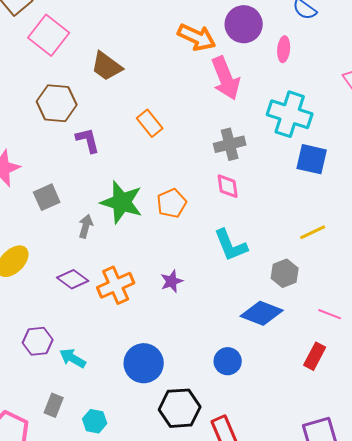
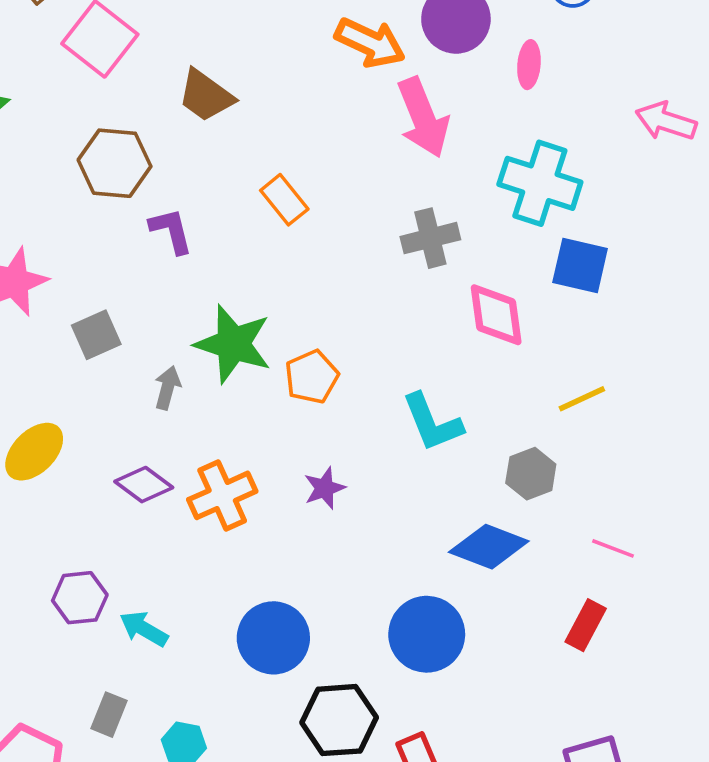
pink diamond: (228, 186) -> (496, 315), moved, size x1.4
orange pentagon: (172, 203) -> (312, 377), moved
blue circle: (228, 361) -> (427, 634), size x1.5

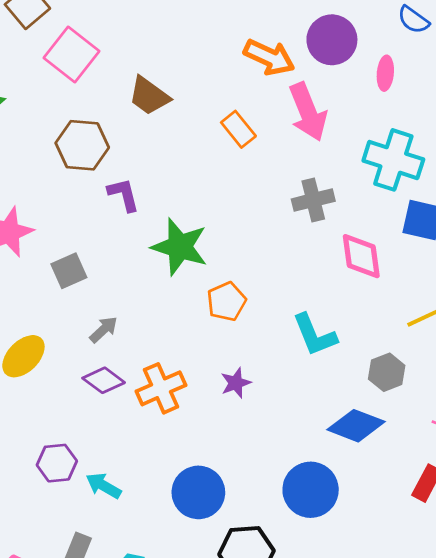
orange rectangle: (284, 200) -> (238, 129), moved
green star: (233, 344) -> (180, 247), moved
gray arrow: (167, 388) -> (104, 330), moved, turned 32

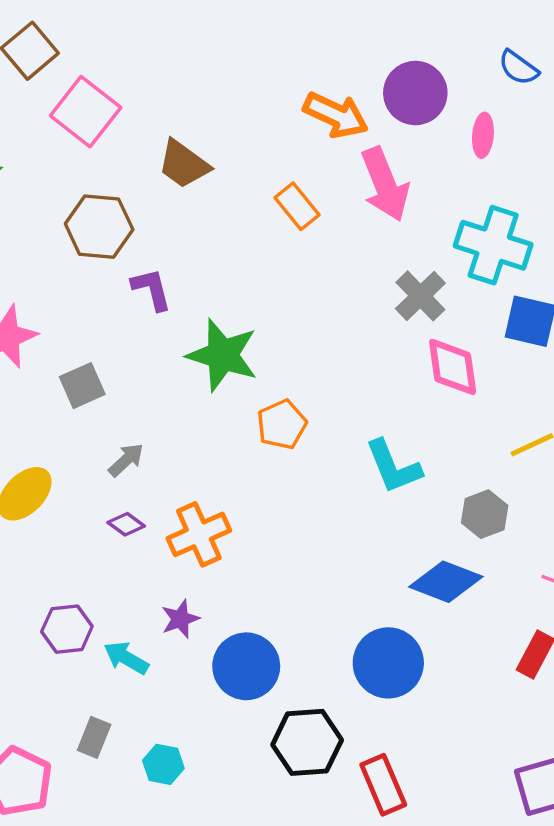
gray cross: (313, 200) -> (420, 296), moved, turned -30
purple diamond: (104, 380) -> (126, 524), size x0.7
purple star: (236, 383) -> (180, 619), moved

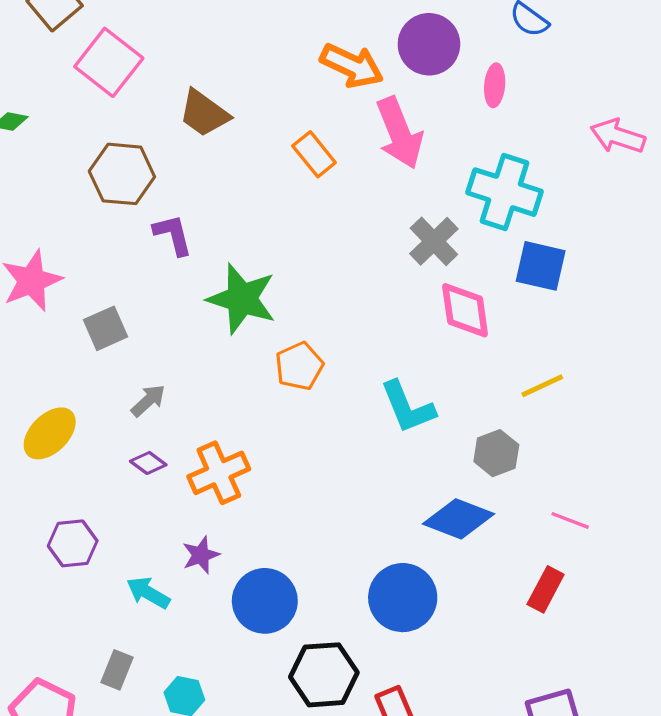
purple hexagon: (67, 629) -> (73, 543), moved

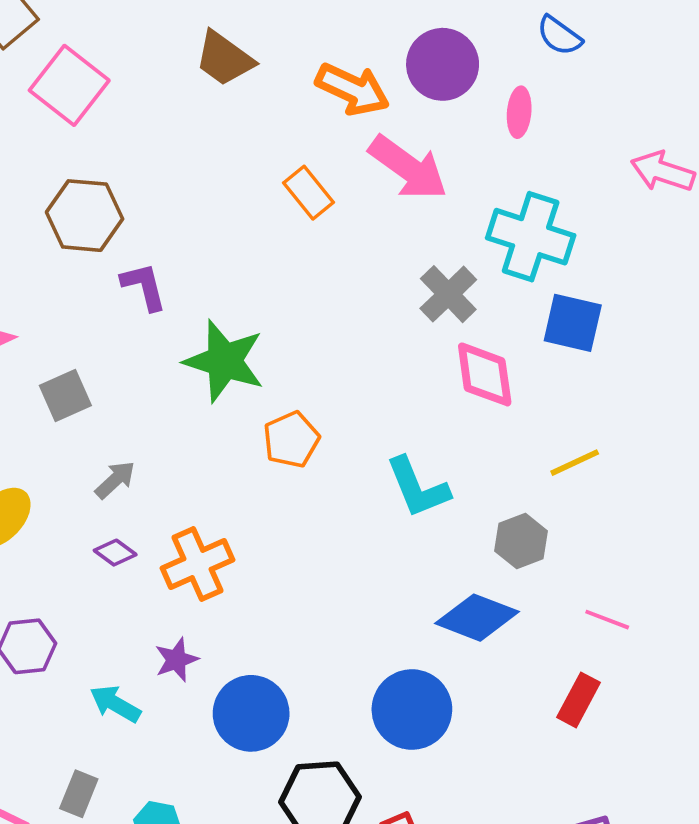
brown trapezoid: (204, 113) -> (224, 59), moved
pink arrow: (399, 133) -> (408, 168), turned -32

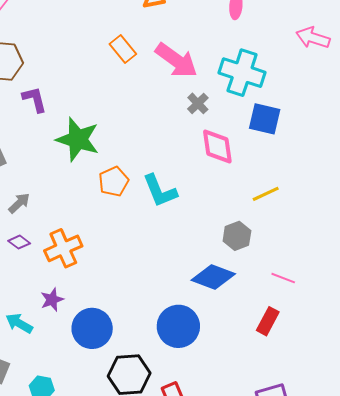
pink arrow: (408, 168) -> (176, 60), moved
gray cross: (448, 294) -> (198, 103), size x0.7
cyan L-shape: (418, 487) -> (160, 191), moved

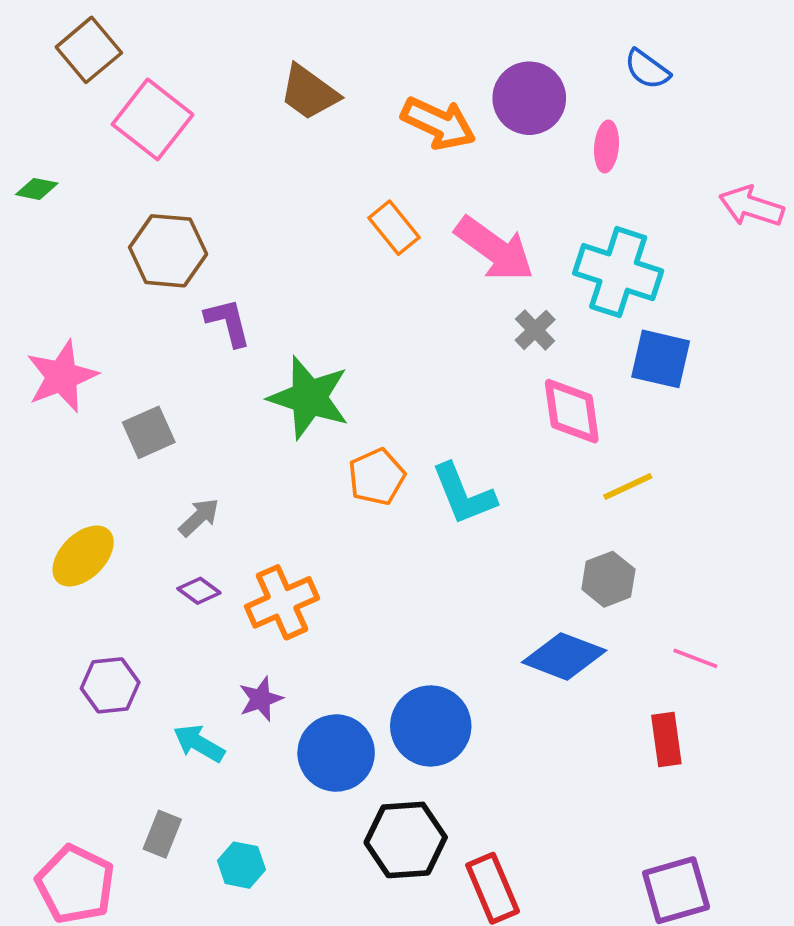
yellow line: (266, 194) -> (628, 486), moved
red rectangle: (268, 321) -> (666, 739), turned -36
blue circle: (178, 326) -> (431, 726), moved

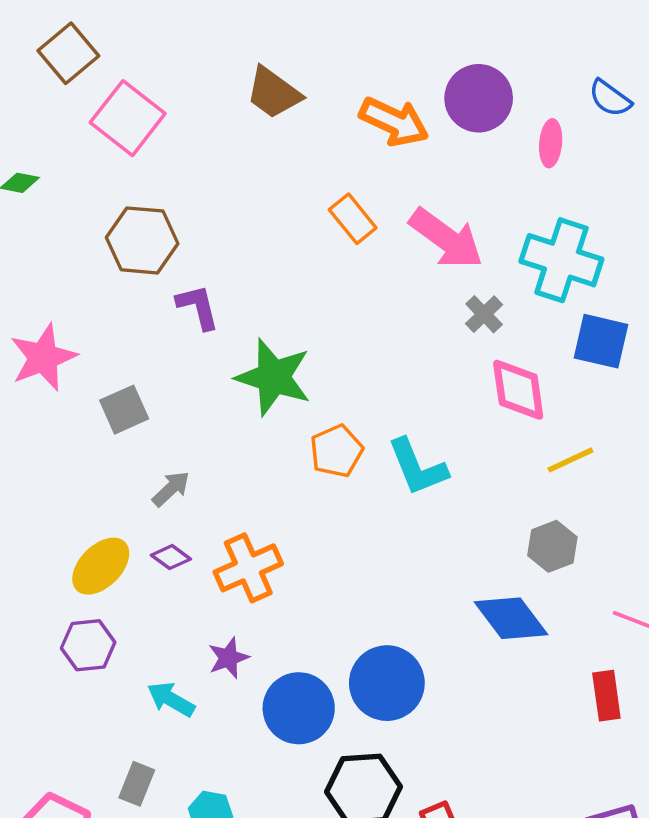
blue semicircle: (647, 69) -> (610, 98), moved
yellow ellipse: (83, 556) -> (101, 566), moved
blue diamond: (564, 656) -> (511, 618), turned 32

